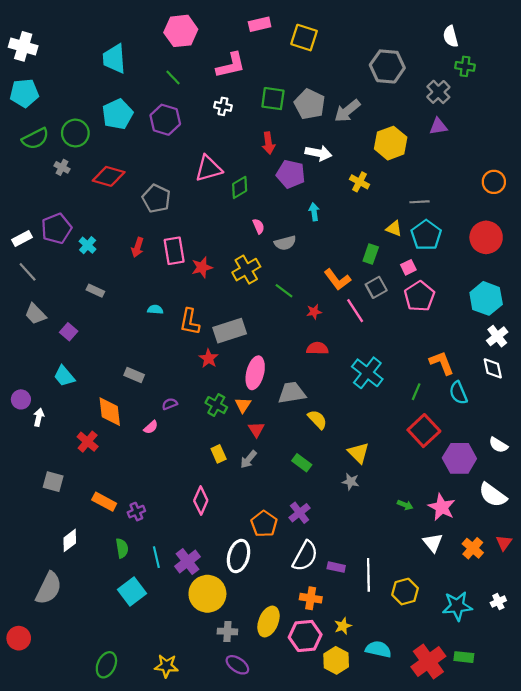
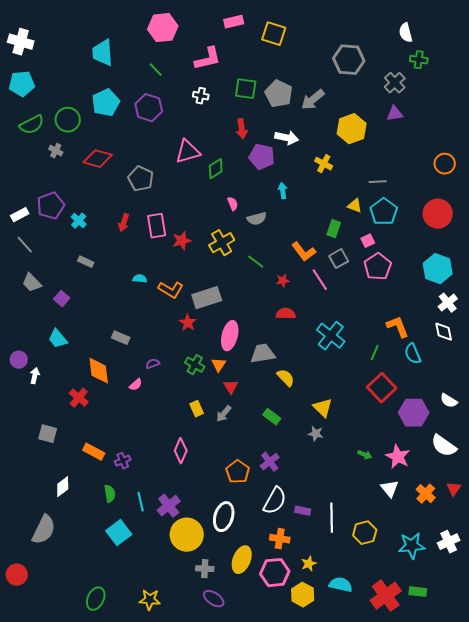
orange L-shape: (190, 322) -> (171, 290), turned -70
white ellipse: (239, 556) -> (224, 517), moved
white cross: (498, 602) -> (449, 542), size x1.5

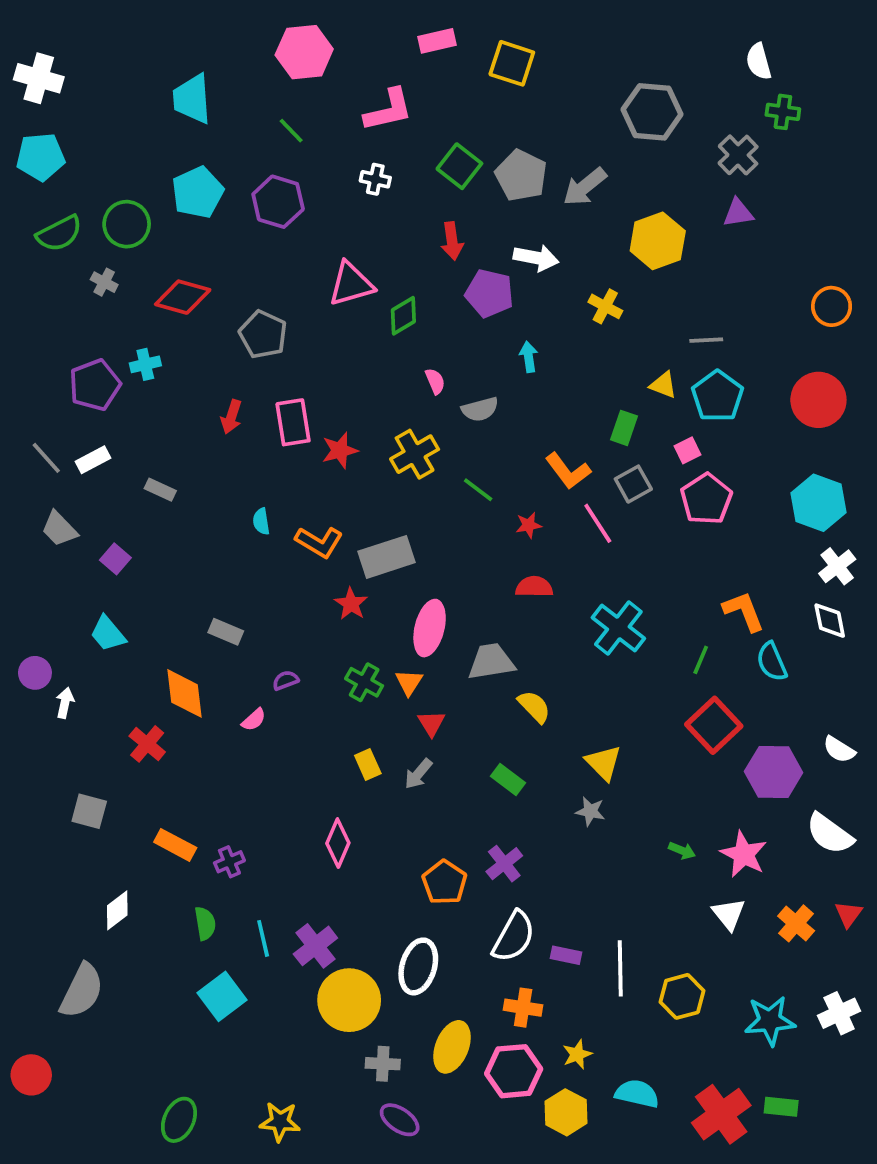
green square: (246, 89) -> (459, 166), turned 30
white rectangle: (20, 215) -> (93, 460), moved
cyan cross: (79, 221) -> (145, 364), moved, turned 35
cyan semicircle: (140, 279) -> (261, 521), turned -104

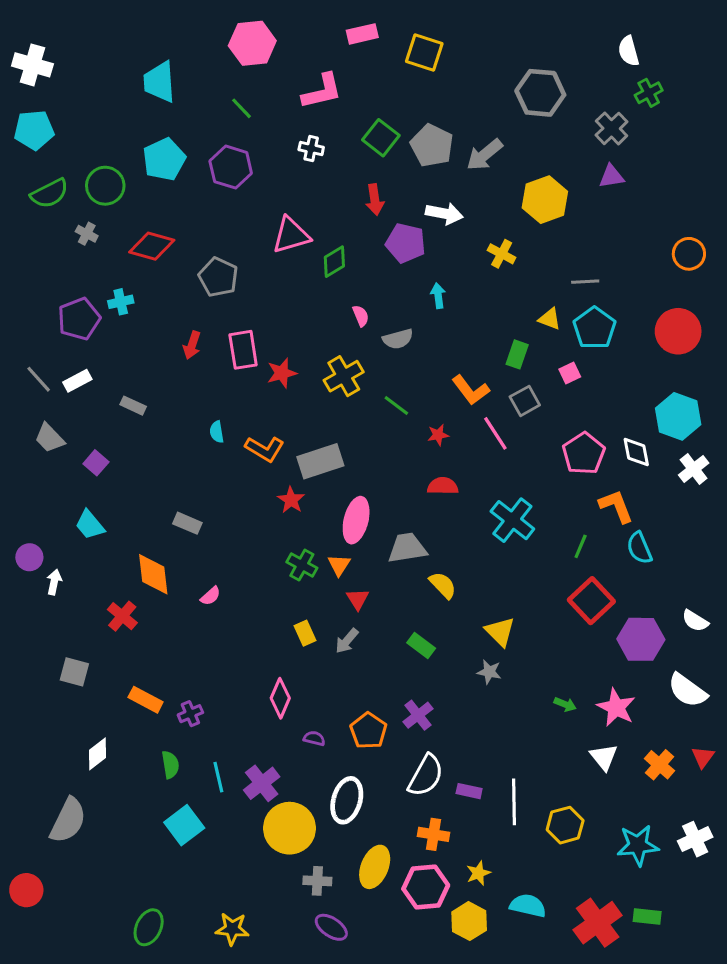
green cross: (783, 112) -> (649, 93), turned -36
pink pentagon: (706, 499) -> (584, 454), moved
white diamond: (830, 621) -> (636, 452), moved
purple semicircle: (286, 680) -> (314, 738), moved, turned 35

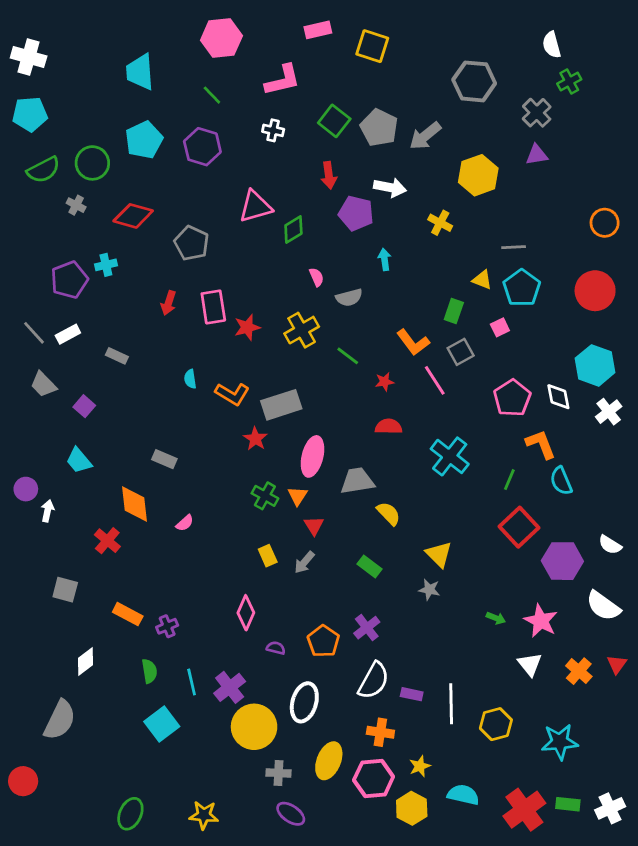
white cross: (695, 839) -> (610, 808), moved

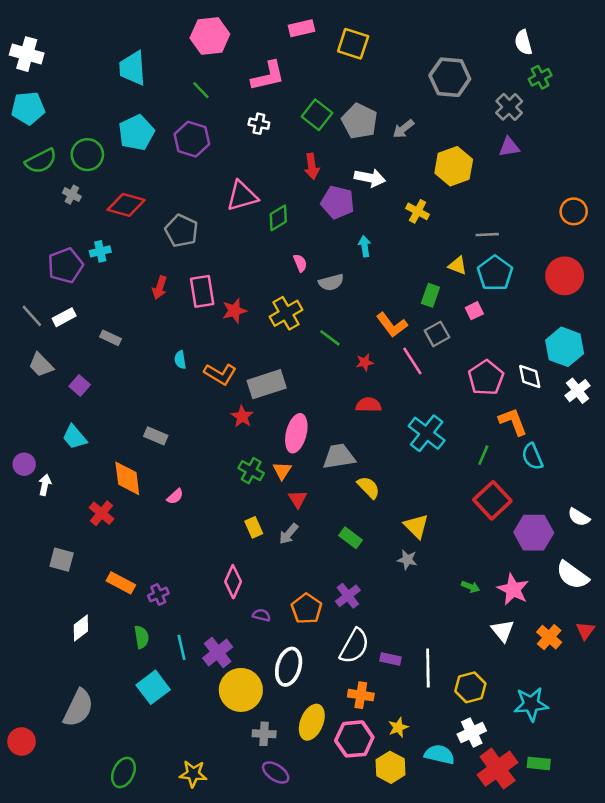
gray arrow: (425, 136) -> (403, 129), size x0.7
gray semicircle: (60, 720) -> (78, 708), moved
white cross: (610, 808) -> (472, 733), moved

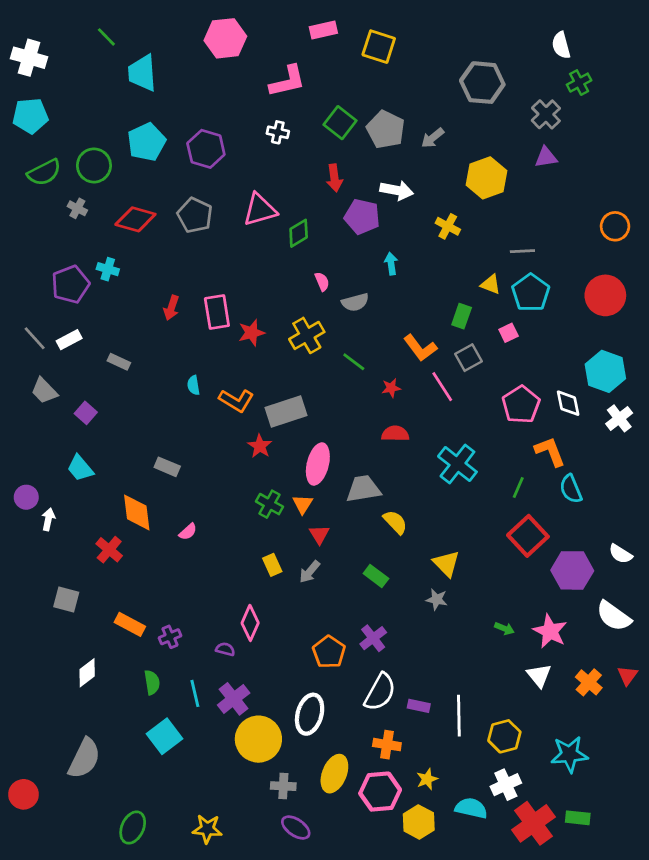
green line: (201, 90) -> (106, 37), moved
gray pentagon: (182, 231) -> (195, 215), moved
cyan cross: (100, 251) -> (108, 269), turned 30
purple semicircle: (261, 615) -> (225, 649), moved

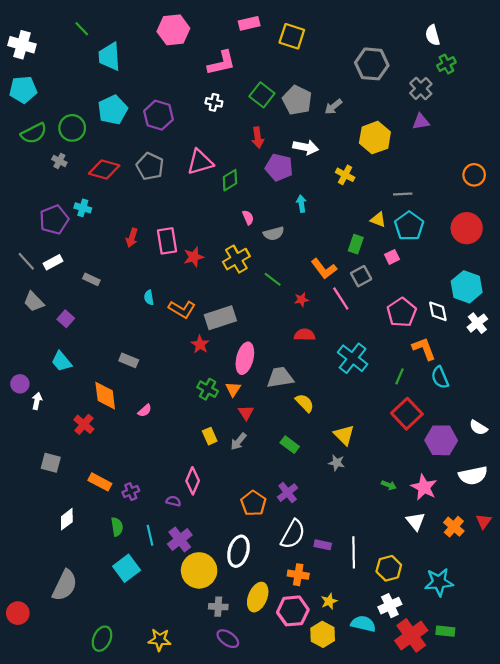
white semicircle: (614, 616) -> (473, 476), turned -48

